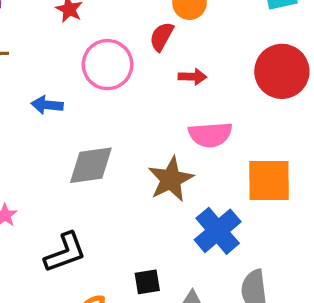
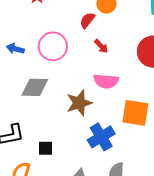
pink circle: (108, 65) -> (53, 46), moved
red arrow: (192, 77) -> (101, 46), turned 35
black square: (147, 282) -> (45, 148), moved

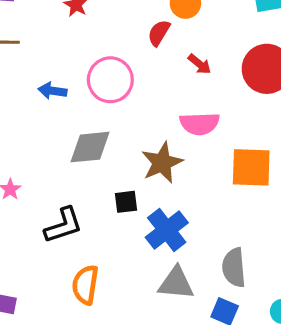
red arrow: (101, 46) -> (200, 64), moved
blue cross: (101, 137) -> (167, 230), moved
black square: (45, 148) -> (126, 202), moved

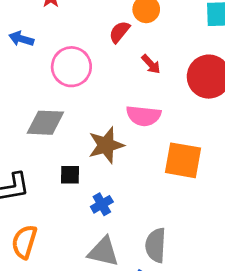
blue arrow: (52, 91) -> (21, 39), moved
blue cross: (167, 230) -> (102, 204), size x0.6

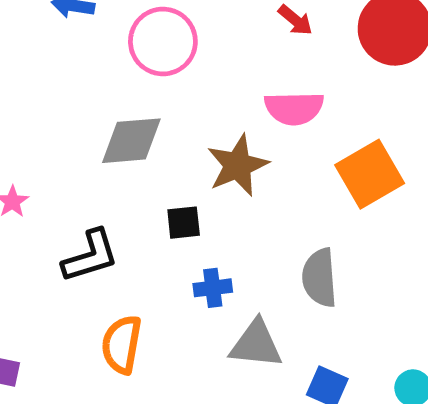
orange square: (183, 160) -> (370, 174), turned -33
blue cross: (102, 204) -> (213, 288), moved, turned 30
gray semicircle: (156, 245) -> (320, 278), moved

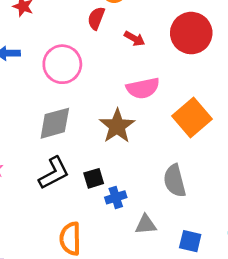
black square: (184, 223) -> (94, 178), moved
black L-shape: (90, 256) -> (54, 173), moved
gray triangle: (256, 344) -> (146, 225), size x0.7

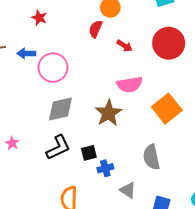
pink circle: (62, 64) -> (53, 68), moved
gray triangle: (146, 225) -> (128, 190), turned 36

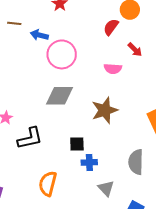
pink semicircle: (130, 84) -> (113, 69), moved, size x0.7
black L-shape: (58, 148) -> (30, 138), moved

